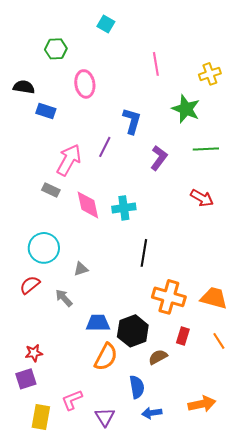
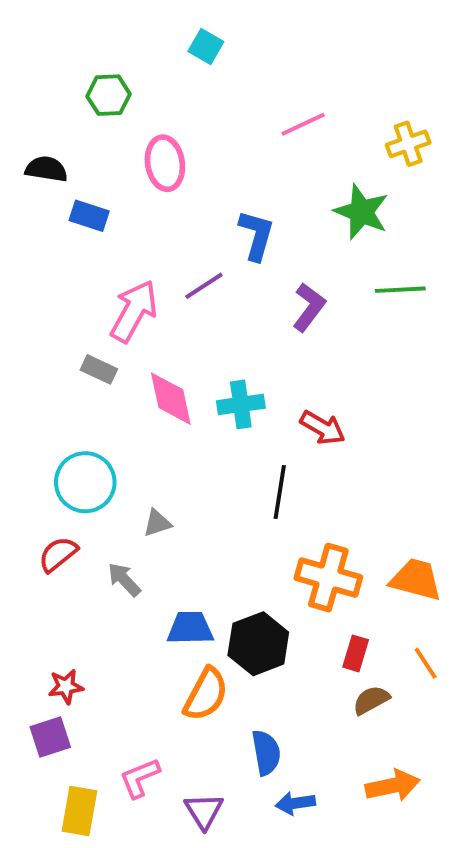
pink line: (156, 64) -> (303, 124), turned 75
purple line: (105, 147) -> (204, 286), turned 30
red arrow: (202, 198) -> (323, 428), moved
brown semicircle: (158, 357) -> (371, 700), moved

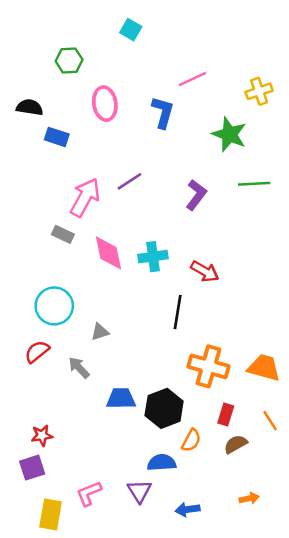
blue L-shape: (256, 235) -> (163, 112), moved
orange semicircle: (206, 694) -> (191, 440), moved, size x0.7
blue semicircle: (266, 753) -> (162, 463), moved, turned -84
orange arrow: (393, 786) -> (249, 498), size x0.6
purple triangle: (204, 811) -> (139, 491), moved

